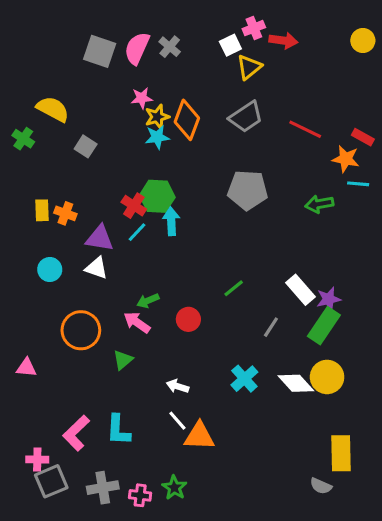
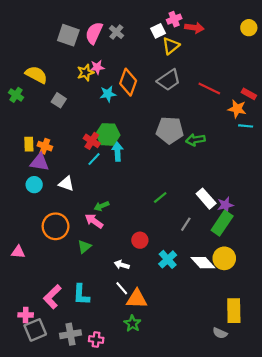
yellow star: (157, 117) -> (85, 73), moved
green arrow: (319, 204) -> (195, 140), moved
purple triangle: (100, 238) -> (40, 162), moved
red circle: (188, 319) -> (140, 240), moved
green star: (174, 488) -> (132, 323), moved

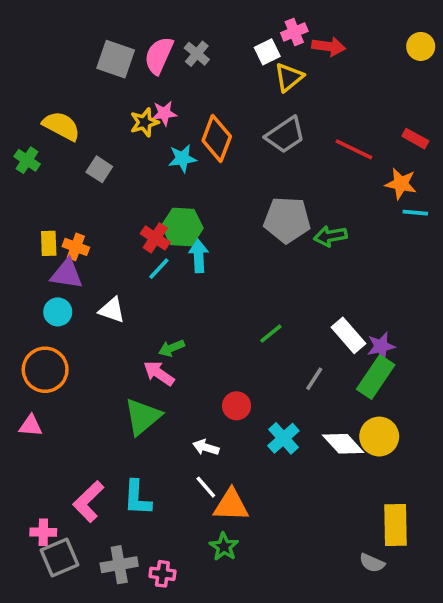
red rectangle: (249, 94) -> (415, 139), moved
orange circle: (56, 226) -> (45, 370), moved
green triangle: (84, 247) -> (143, 417), size x1.6

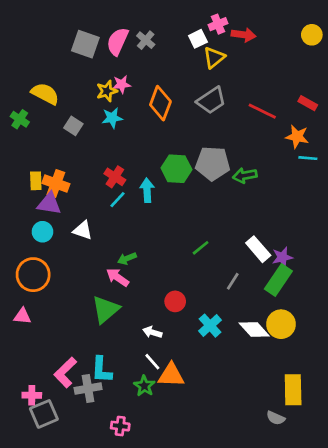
cyan star: (182, 158) -> (112, 118), moved
green hexagon: (182, 227) -> (176, 169), moved
orange cross: (76, 247) -> (56, 183), size x1.4
green star: (224, 547) -> (144, 386), moved
gray cross: (119, 565) -> (88, 388), moved

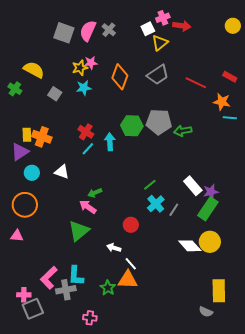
purple triangle: (49, 204) -> (20, 152), moved, turned -42
cyan cross: (210, 326) -> (156, 204), moved
white line: (152, 362) -> (131, 264), moved

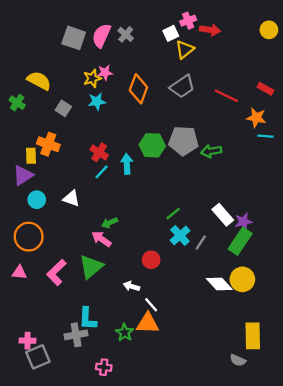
orange cross: (42, 137) -> (48, 144), moved
pink L-shape: (49, 278) -> (56, 272), moved

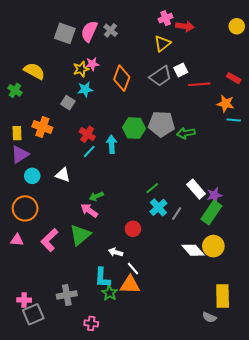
white square: (171, 33) -> (181, 70), moved
red line: (226, 96) -> (199, 84), turned -30
gray square: (63, 108) -> (68, 103), moved
yellow rectangle: (31, 156) -> (17, 133), moved
cyan L-shape: (88, 319) -> (102, 278), moved

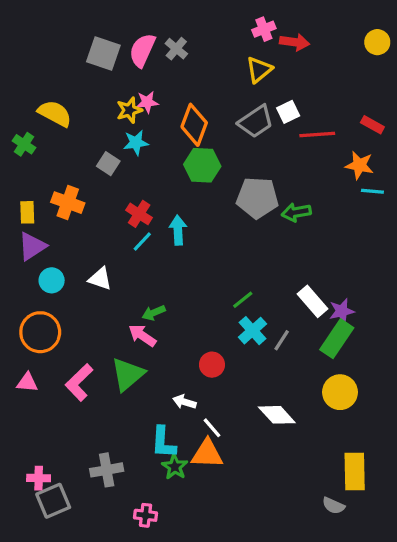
green hexagon: (134, 128) -> (202, 165), moved
white diamond: (193, 250) -> (277, 415), moved

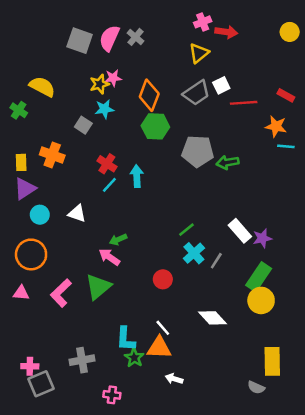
green rectangle: (337, 339) -> (259, 277), moved
white arrow: (184, 402) -> (174, 379), moved

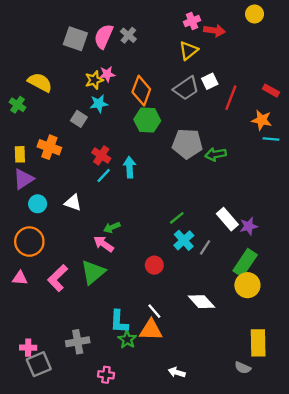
yellow circle: (290, 32) -> (255, 14), moved
red line: (244, 103) -> (231, 98), turned -65
white arrow: (174, 379) -> (177, 372), moved

